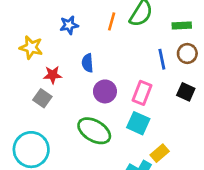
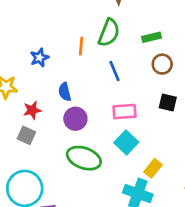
blue line: (162, 59) -> (114, 71), moved
purple circle: (105, 91) -> (75, 119), moved
pink rectangle: (142, 93) -> (124, 112), turned 75
cyan square: (138, 123) -> (126, 142), turned 30

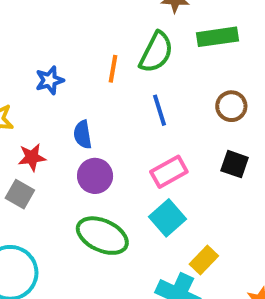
green rectangle: (152, 37) -> (217, 37), moved, size x1.4
pink rectangle: (124, 112) -> (169, 172), turned -30

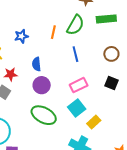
yellow rectangle: (204, 260) -> (94, 122), moved

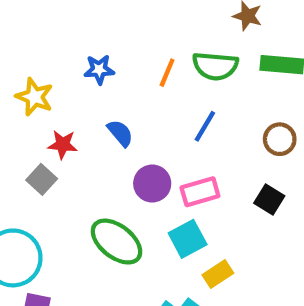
green semicircle: (75, 25) -> (215, 66), turned 55
blue line: (75, 54) -> (205, 126), turned 35
blue semicircle: (36, 64) -> (120, 133), turned 136
purple circle: (42, 85) -> (152, 184), moved

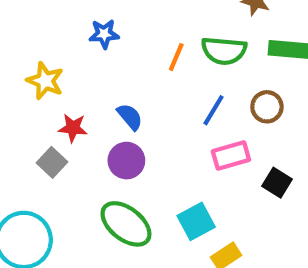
blue star: (99, 69) -> (104, 34), moved
brown circle: (280, 139) -> (267, 107), moved
purple circle: (152, 184) -> (126, 161), moved
pink rectangle: (200, 192) -> (231, 156), moved

